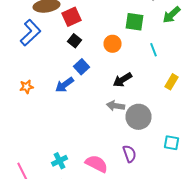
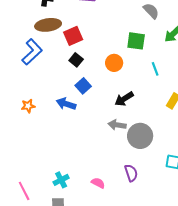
blue arrow: (64, 85) -> (66, 104), turned 54
pink semicircle: (96, 164) -> (98, 183), size x0.6

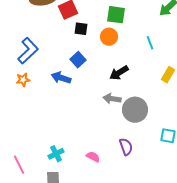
green square: (136, 41) -> (116, 15), moved
blue L-shape: (32, 52) -> (28, 51), moved
black square: (76, 60) -> (81, 29), moved, turned -32

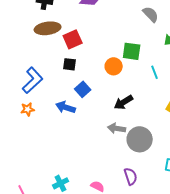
green square: (116, 15) -> (132, 51), moved
black square: (81, 29) -> (70, 64), moved

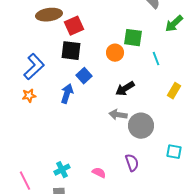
black square: (70, 64) -> (71, 51), size x1.5
blue arrow: (66, 107) -> (67, 94), turned 90

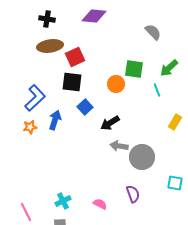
green arrow: (174, 24) -> (169, 68), moved
black arrow: (125, 89) -> (110, 123), moved
blue arrow: (67, 94) -> (55, 120), moved

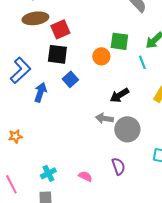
black arrow: (110, 123) -> (119, 95), moved
orange star: (30, 127) -> (15, 136), moved

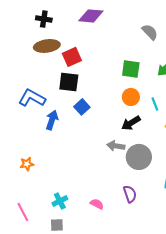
orange circle: (101, 56) -> (131, 97), moved
cyan line: (142, 62) -> (155, 104), moved
blue L-shape: (20, 70) -> (32, 98), turned -108

